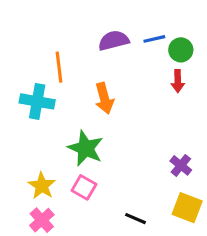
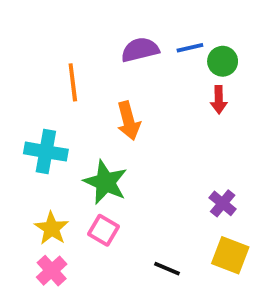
cyan cross: (37, 101) -> (46, 152), moved

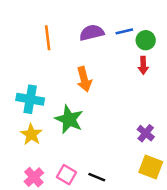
orange line: (73, 82) -> (48, 38), moved
yellow star: (52, 228) -> (31, 134), moved
pink square: (103, 230) -> (67, 175), moved
black line: (167, 269) -> (97, 177), moved

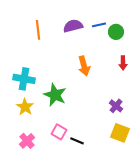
red arrow: (143, 65) -> (123, 63), moved
orange arrow: (84, 79) -> (84, 66), moved
pink square: (67, 175) -> (59, 132), moved

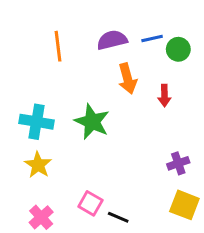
red arrow: (123, 63) -> (164, 96), moved
orange arrow: (84, 66) -> (127, 79), moved
green star: (55, 95) -> (92, 122), moved
purple cross: (116, 106) -> (178, 163), turned 32

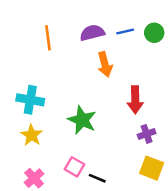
green circle: (178, 49) -> (154, 33), moved
red arrow: (164, 96) -> (135, 100), moved, size x1.5
green star: (92, 122) -> (82, 120), moved

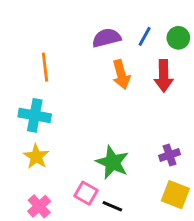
blue line: (125, 32) -> (145, 36), turned -48
orange line: (48, 38) -> (45, 67), moved
red arrow: (135, 100) -> (164, 76), moved
green star: (82, 120) -> (112, 162), moved

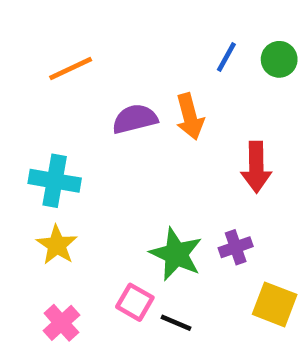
purple semicircle: (107, 38) -> (135, 119), moved
orange line: (45, 67) -> (71, 68), moved, turned 72
red arrow: (164, 76) -> (256, 167), moved
purple cross: (170, 155) -> (236, 247), moved

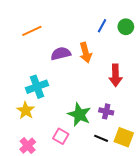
cyan cross: (55, 181) -> (37, 87), moved, turned -30
purple cross: (236, 247) -> (106, 111), turned 32
black line: (176, 323) -> (101, 138), moved

